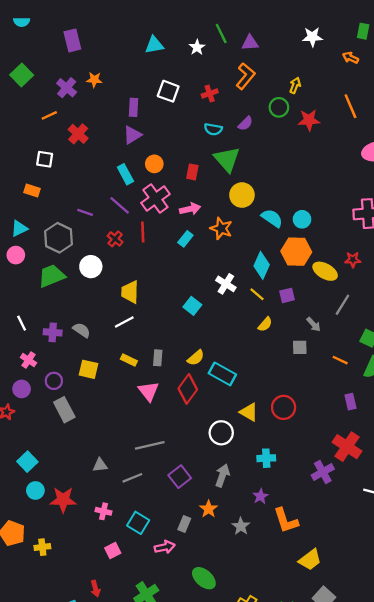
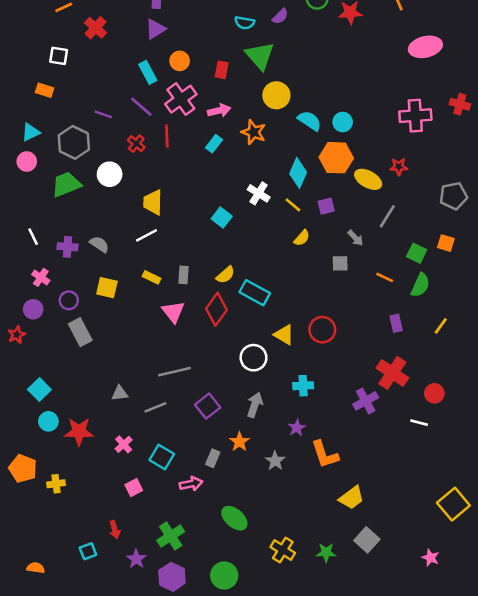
pink cross: (104, 511) -> (124, 444), turned 35

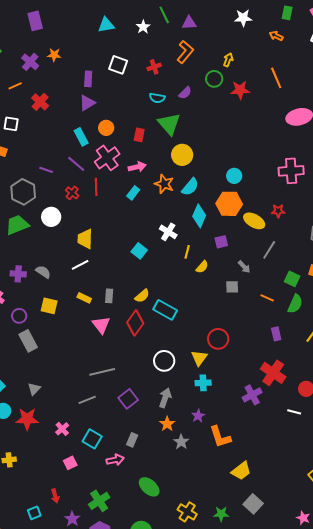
cyan semicircle: (310, 121) -> (190, 187), moved, turned 96
yellow line: (293, 205) -> (187, 252), moved, turned 64
yellow triangle: (284, 335) -> (199, 358), moved, turned 36
gray triangle: (120, 393) -> (34, 389), moved, turned -40
orange star: (239, 442) -> (167, 424), moved

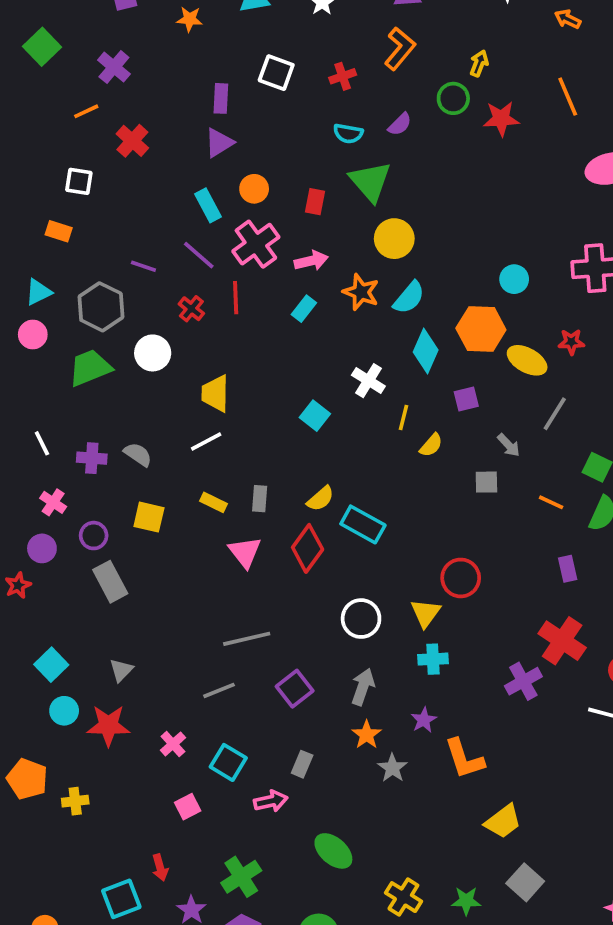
orange star: (54, 55) -> (190, 19), moved
cyan circle: (234, 176) -> (514, 279), moved
cyan square: (34, 513) -> (121, 899), size x1.5

